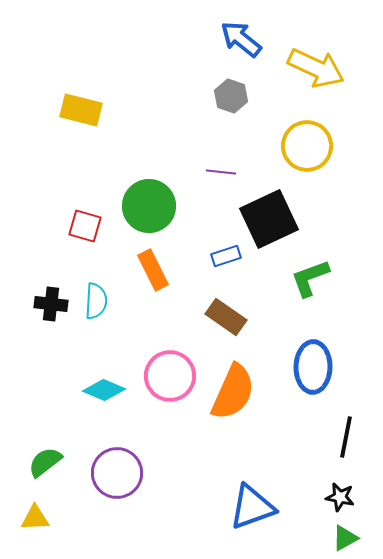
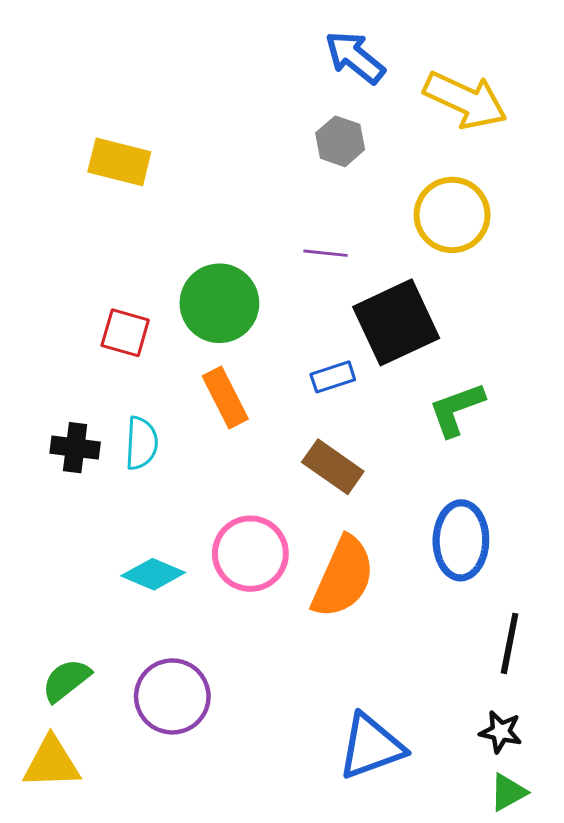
yellow triangle: (35, 518) -> (52, 763), size x1.4

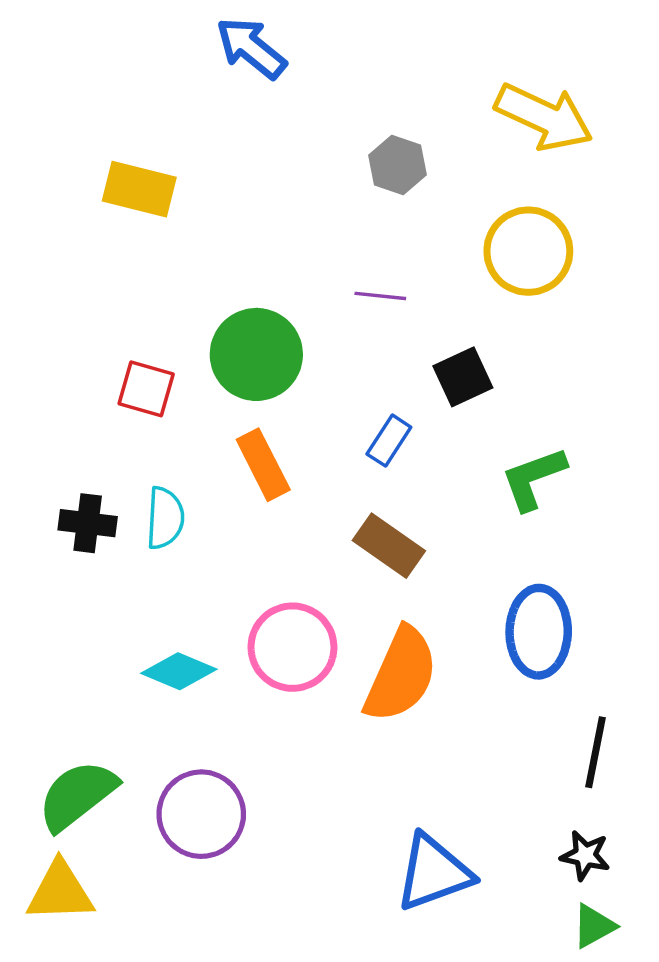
blue arrow: (355, 57) -> (251, 48), moved
black square: (396, 322) -> (463, 377), size x0.6
blue rectangle: (333, 377) -> (389, 441), turned -39
green semicircle: (66, 680) -> (77, 795), size x1.4

